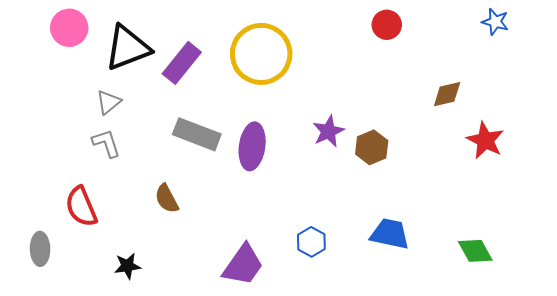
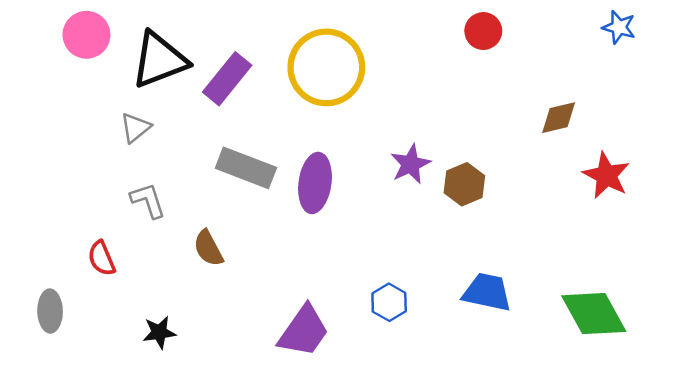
gray L-shape: (106, 143) -> (148, 201), moved
red semicircle: (81, 207) -> (102, 258), size x0.7
green diamond: (475, 251) -> (594, 314), size x1.5

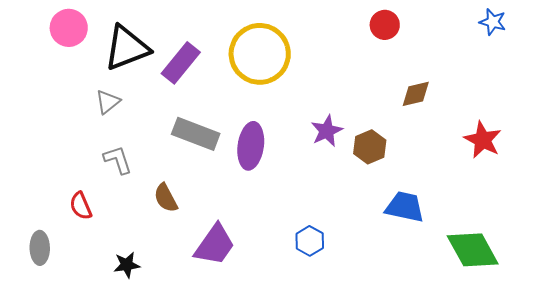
brown diamond: (559, 118) -> (416, 94), moved
blue trapezoid: (487, 292) -> (405, 207), moved
purple trapezoid: (304, 331) -> (215, 245), moved

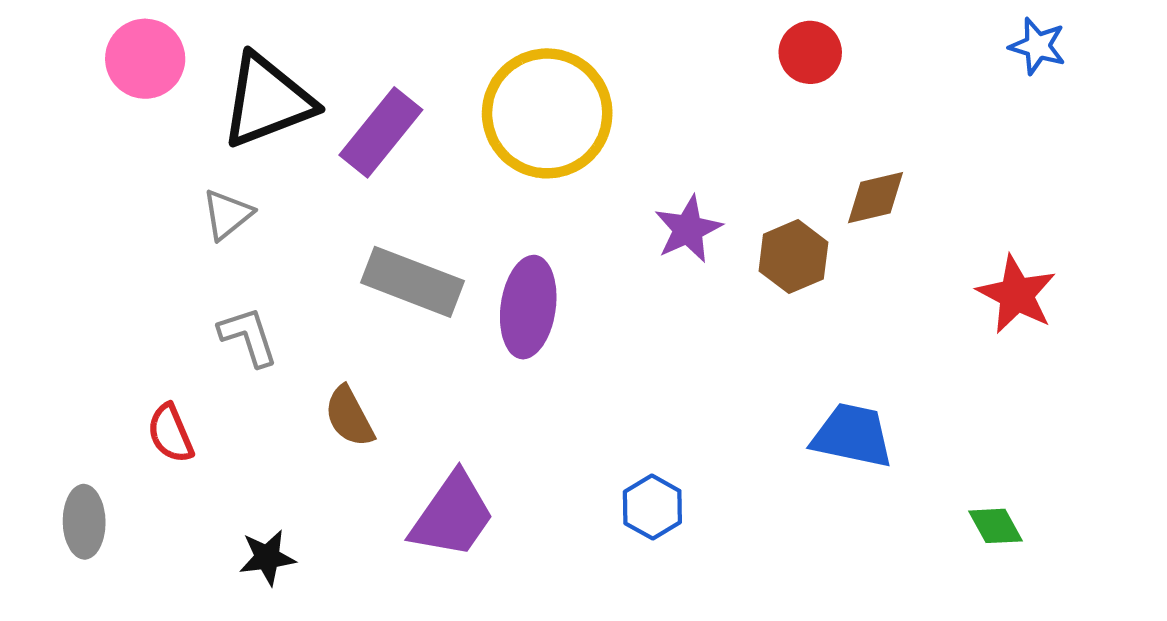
purple star: (327, 131) -> (688, 229), moved
brown hexagon: (370, 147) -> (793, 257), moved
green diamond: (473, 250) -> (995, 526), size x0.5

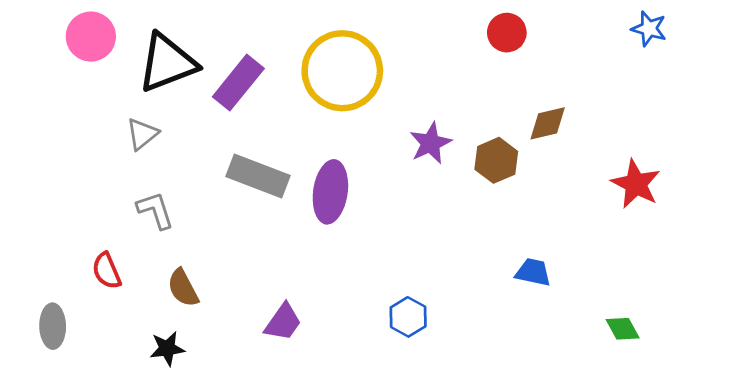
brown semicircle: (349, 417) -> (183, 288), moved
blue trapezoid: (852, 435) -> (533, 272), size x0.7
purple trapezoid: (452, 515) -> (283, 322), size x0.7

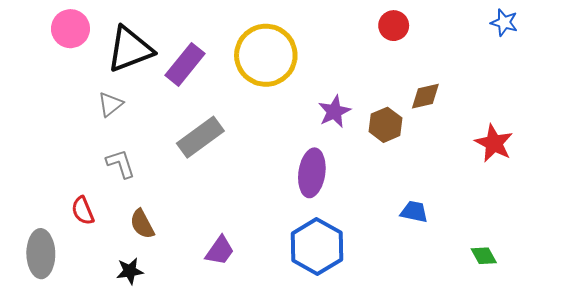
gray rectangle: (258, 176) -> (200, 137), turned -57
purple ellipse: (330, 192) -> (312, 173), moved
blue hexagon: (408, 317) -> (317, 246), size x1.8
gray ellipse: (53, 326) -> (41, 254), size x1.4

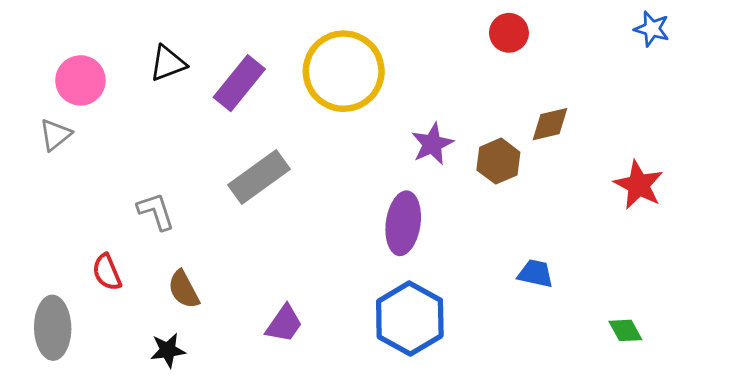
pink circle: (70, 29) -> (80, 80), moved
black triangle: (130, 49) -> (168, 63), size x0.6
gray triangle: (110, 104) -> (55, 135), moved

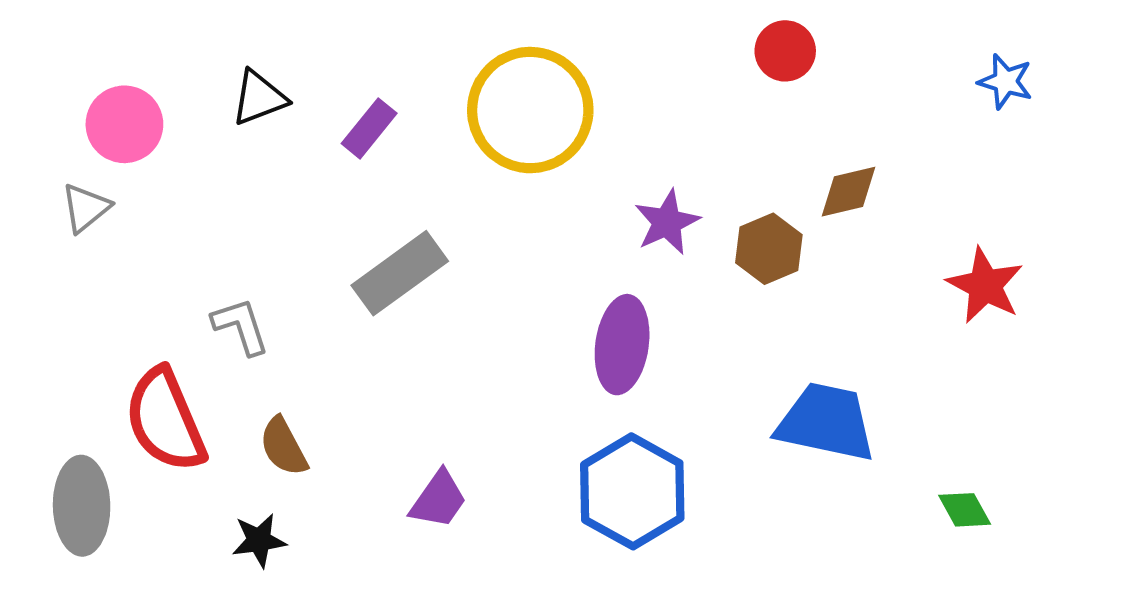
blue star: (652, 29) -> (1005, 81), moved
purple rectangle: (239, 83) -> (369, 128), size x0.7
red semicircle: (107, 272) -> (165, 420), size x1.8
blue trapezoid: (535, 274) -> (826, 422), size x1.8

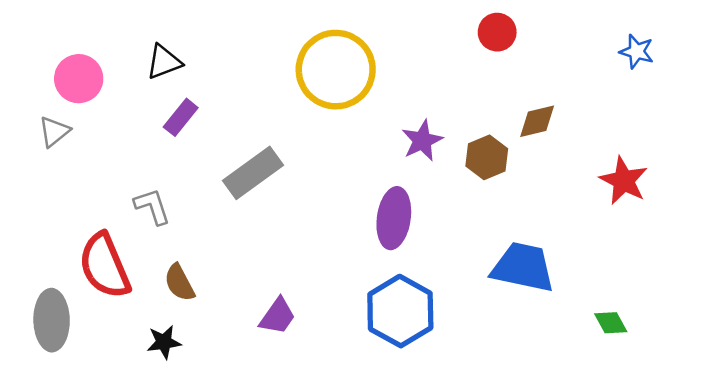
purple rectangle: (369, 128) -> (181, 117), moved

